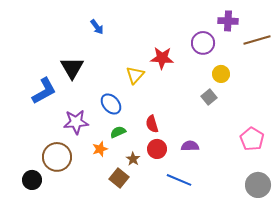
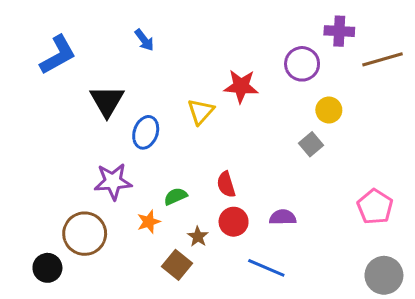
blue L-shape: (44, 91) -> (58, 55), moved
blue ellipse: (111, 104) -> (146, 132), moved, turned 60

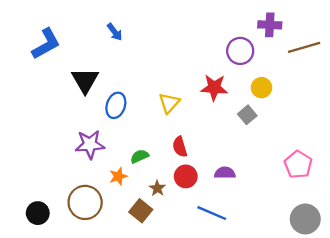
red star: (241, 86) -> (214, 88), moved
yellow triangle: (201, 112) -> (169, 103), moved
brown circle: (85, 234) -> (85, 202), moved

